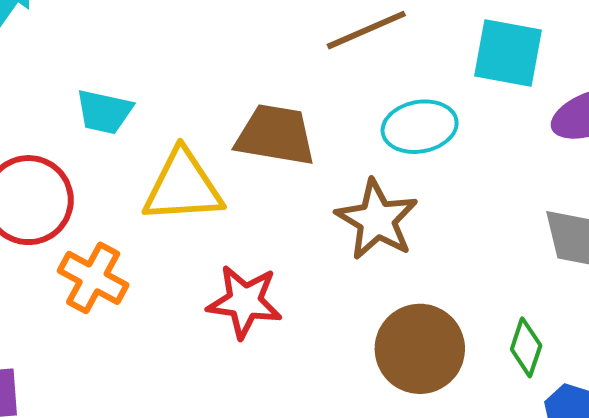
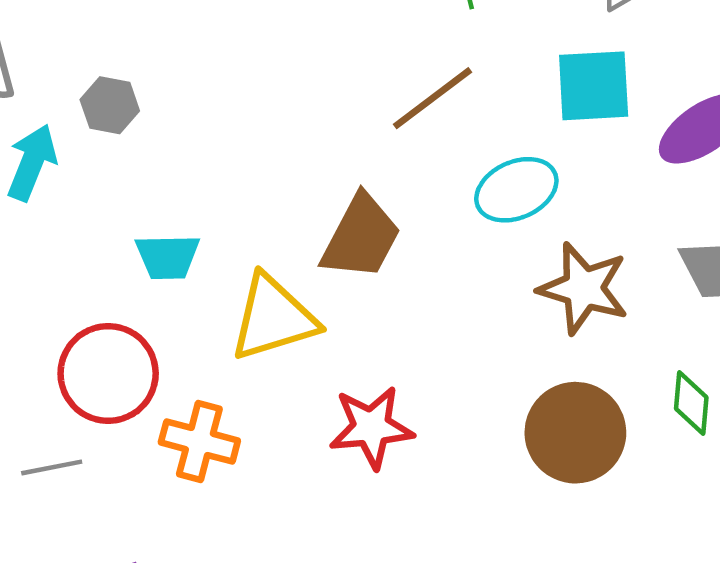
brown trapezoid: (275, 135) -> (361, 237), turned 122
brown star: (377, 220) -> (584, 288), moved

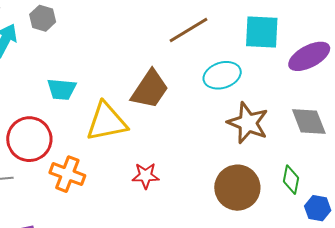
red star: (371, 427) -> (146, 176), size x0.7

